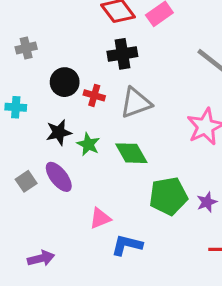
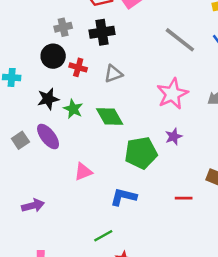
gray cross: (26, 48) -> (63, 27), moved
gray triangle: (136, 103) -> (113, 74), size x0.7
purple star: (207, 202) -> (174, 137), moved
blue L-shape: (127, 245) -> (123, 197), moved

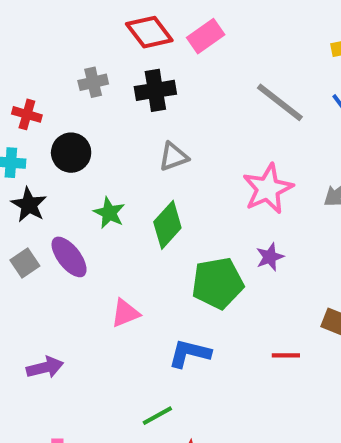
black circle: (53, 56) -> (71, 153), moved
red cross: (78, 67) -> (27, 114), moved
black star: (48, 99) -> (29, 205), moved, turned -30
green diamond: (110, 116) -> (167, 225), turned 72

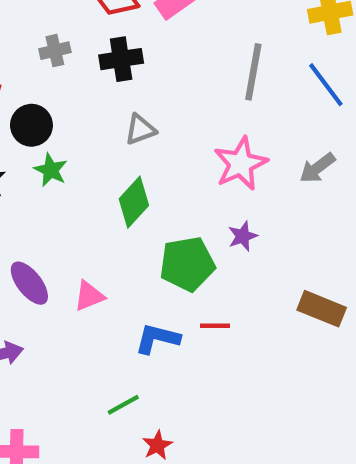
gray line: (280, 102) -> (253, 72), turned 62
green star: (109, 213) -> (51, 170), moved
purple ellipse: (69, 257) -> (29, 283), moved
red line: (286, 355) -> (215, 326), moved

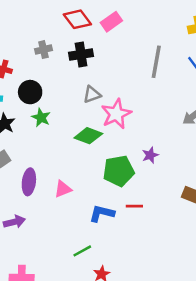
pink star: (241, 164) -> (116, 114), moved
green diamond: (134, 202) -> (88, 136), turned 68
purple ellipse: (29, 283) -> (29, 182), turned 45

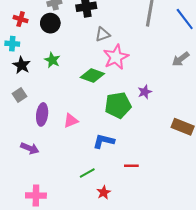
black circle: (30, 92) -> (50, 23), moved
gray triangle: (92, 94) -> (103, 34), moved
red line: (134, 206) -> (131, 166), moved
purple arrow: (14, 222) -> (30, 148), turned 36

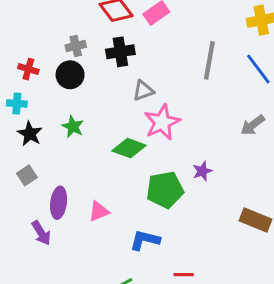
purple arrow: (30, 148) -> (41, 233), moved, turned 36

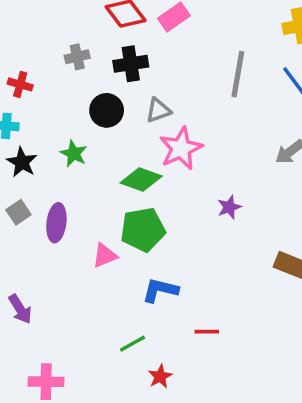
black circle: (70, 75) -> (107, 110), moved
green pentagon: (165, 190) -> (143, 230), moved
purple ellipse: (59, 203) -> (56, 223), moved
purple arrow: (41, 233) -> (20, 309), moved

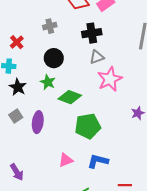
black cross: (131, 64) -> (92, 33), moved
red cross: (20, 84) -> (17, 42), turned 32
black circle: (107, 110) -> (54, 58), moved
green diamond: (141, 179) -> (70, 97), moved
pink triangle: (105, 256) -> (66, 160), moved

